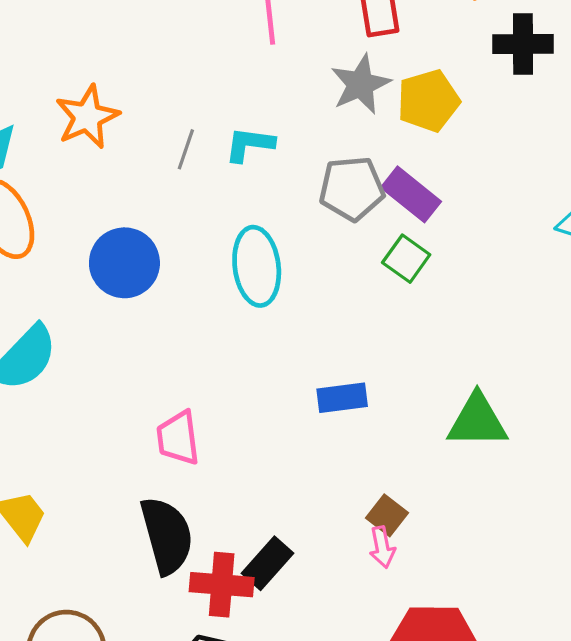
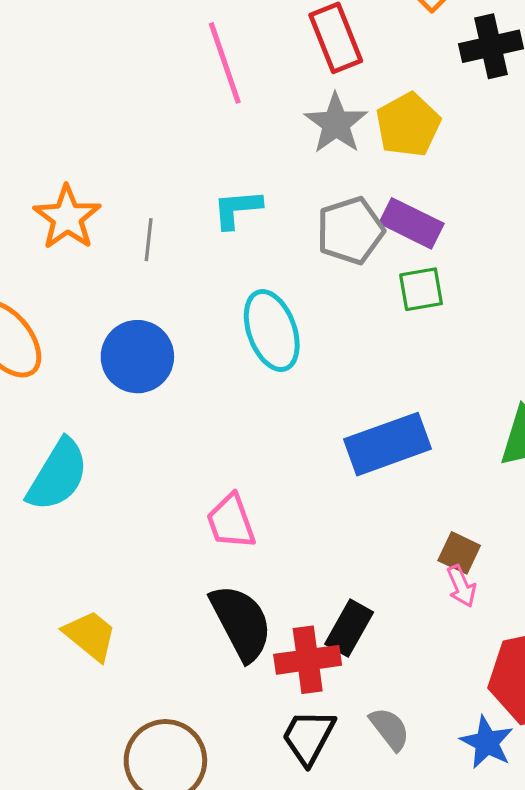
gray line: (186, 149) -> (149, 240), moved
green square: (406, 259) -> (421, 289), turned -33
blue rectangle: (342, 398) -> (388, 444), size x1.6

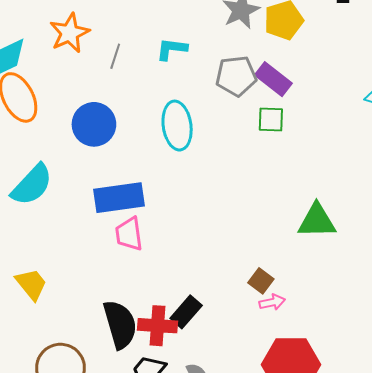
blue rectangle: (388, 444) -> (119, 198), moved
pink arrow: (461, 586) -> (272, 302), moved, turned -90
black semicircle: (241, 622) -> (120, 324), moved

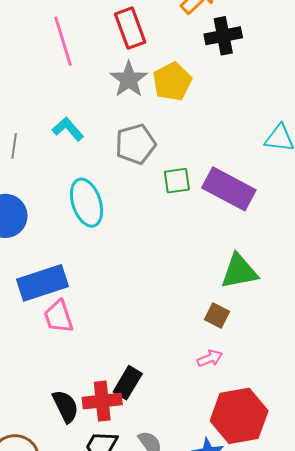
cyan L-shape: (172, 49) -> (68, 129), turned 52
purple rectangle: (273, 79) -> (229, 189), moved, size x1.4
brown square: (261, 281) -> (217, 315), moved
black semicircle: (120, 324) -> (66, 406), size x0.7

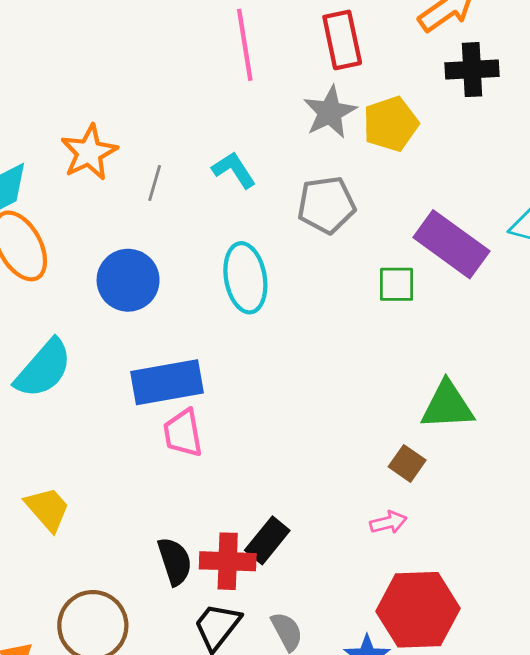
green square: (177, 181) -> (397, 284), moved
purple rectangle: (229, 189) -> (451, 244), moved

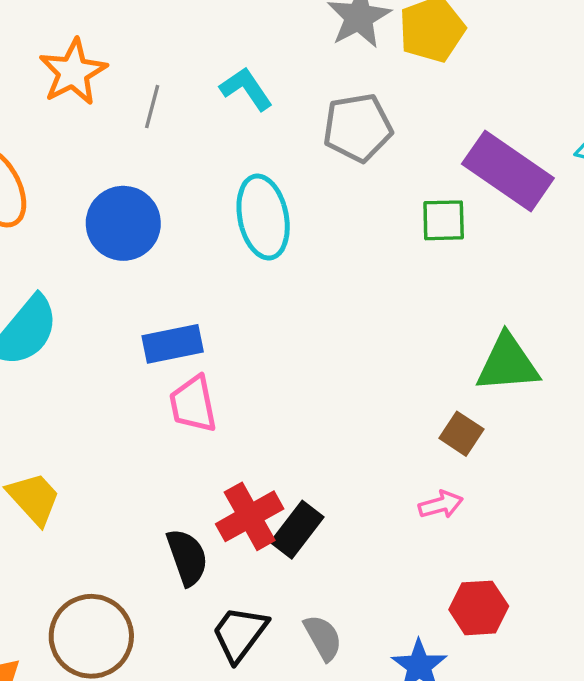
blue rectangle: (167, 382) -> (173, 344), size x0.7
red cross: (228, 561) -> (250, 516), moved, turned -30
red hexagon: (418, 610) -> (479, 608), size x0.6

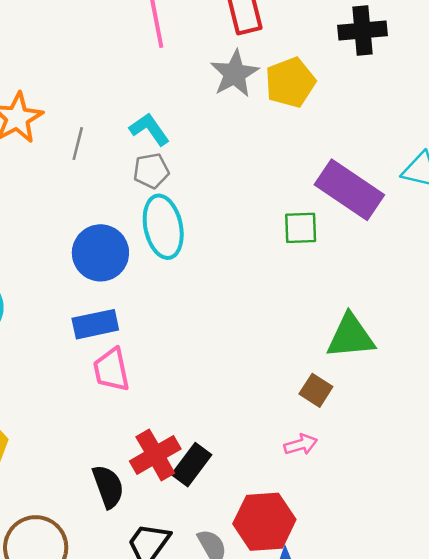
gray pentagon: (358, 128) -> (151, 171), moved, size x0.7
blue circle: (123, 223) -> (100, 253), moved
red hexagon: (479, 608) -> (264, 522), moved, size x1.4

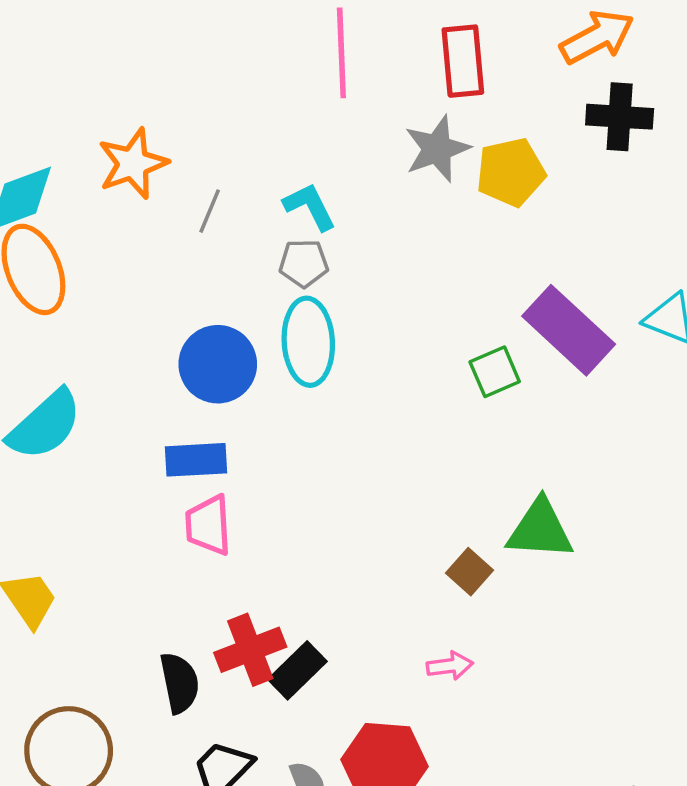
green square: (301, 228) -> (495, 372), turned -30
brown square: (316, 390) -> (470, 572), moved

